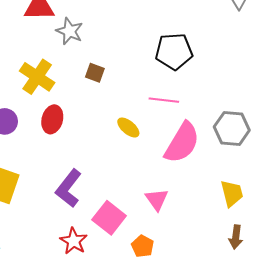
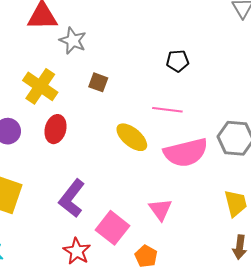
black pentagon: (174, 51) -> (178, 61), size x0.6
yellow ellipse: (128, 127) -> (132, 137), size x1.4
pink semicircle: (182, 143) -> (186, 152), turned 45

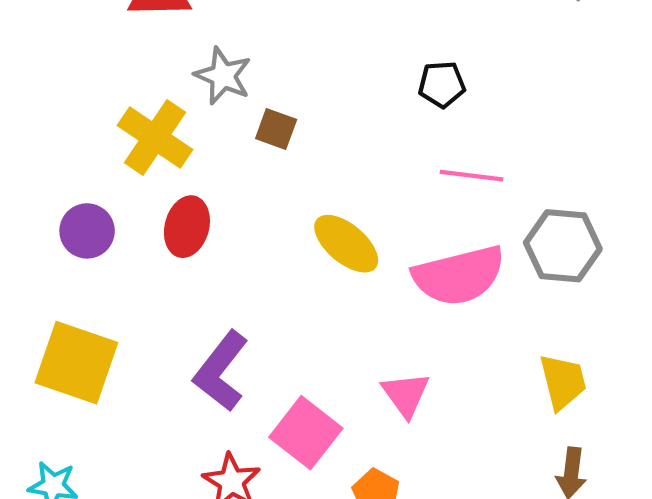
gray star: (73, 41) -> (223, 76), moved
pink line: (167, 110) -> (472, 176), moved

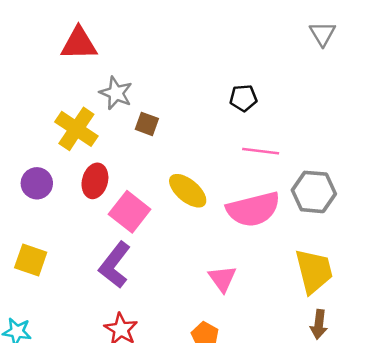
yellow square: (76, 363) -> (31, 260), size x0.7
yellow trapezoid: (563, 382) -> (314, 271), size x1.4
pink square: (306, 433) -> (130, 212), moved

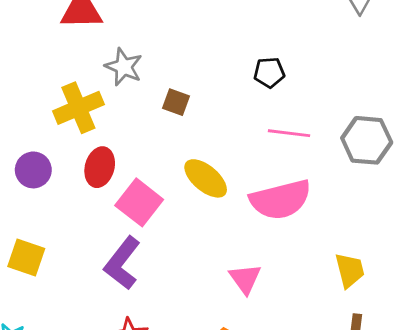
brown square: (147, 124) -> (176, 102), moved
yellow cross: (76, 129) -> (78, 108), turned 33
gray hexagon: (314, 192) -> (367, 140), moved
yellow trapezoid: (314, 271) -> (350, 270), size x0.7

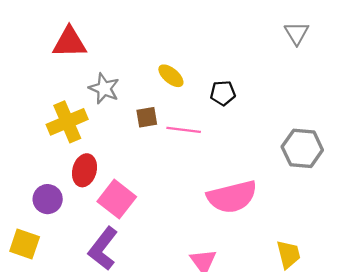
brown square: (176, 102) -> (147, 117), turned -30
pink line: (289, 133) -> (184, 130), moved
purple circle: (33, 170) -> (48, 199), moved
yellow ellipse: (206, 178) -> (171, 76), moved, size x0.7

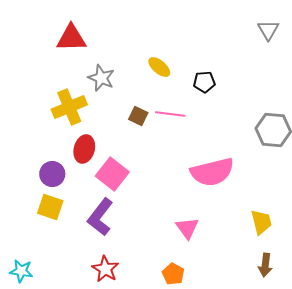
brown square: (147, 117) -> (138, 116), moved, turned 36
yellow square: (25, 244) -> (50, 207), moved

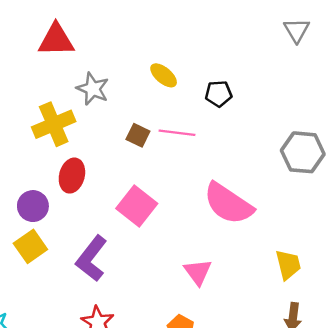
pink semicircle: (212, 172) -> (228, 204), turned 48
pink square: (112, 174) -> (137, 206), moved
yellow square: (50, 207) -> (30, 246), turned 36

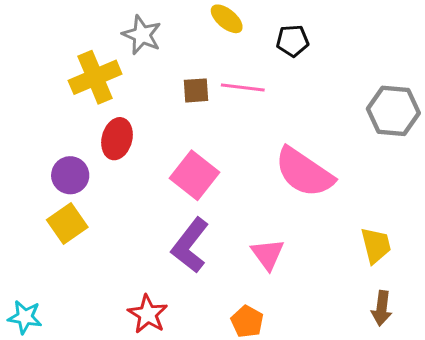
brown square: (138, 135) -> (196, 90), turned -30
purple L-shape: (92, 259) -> (190, 245), moved

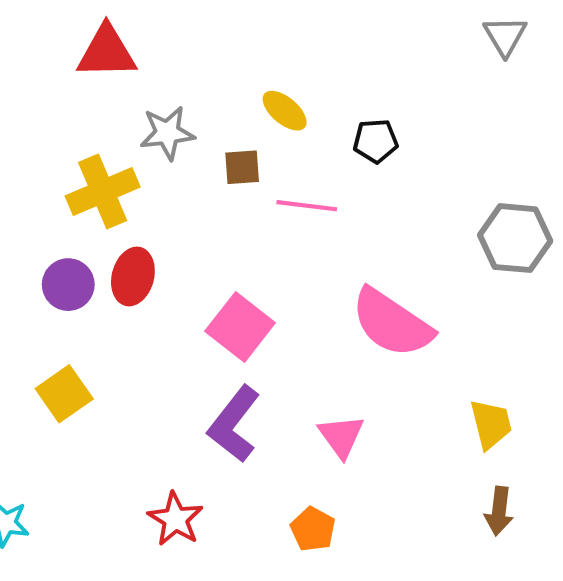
gray star: (142, 35) -> (167, 133), turned -30
brown square: (196, 90) -> (242, 167), moved
purple circle: (70, 175) -> (68, 285), moved

